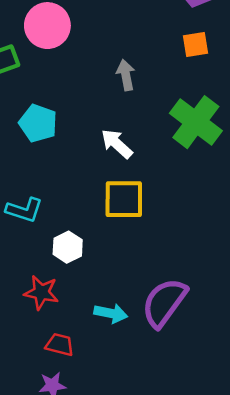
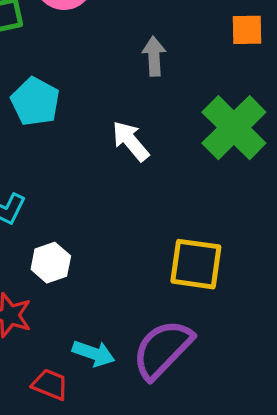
yellow square: (124, 199) -> (196, 264), moved
red trapezoid: (60, 345) -> (50, 385), moved

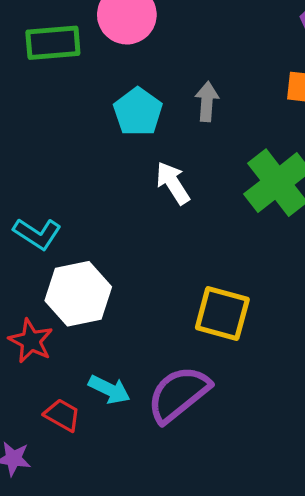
cyan pentagon: (35, 102) -> (138, 112), moved
white hexagon: (51, 263) -> (78, 294), size x1.6

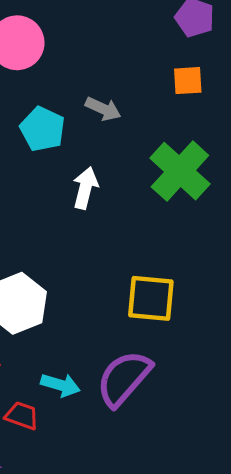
gray arrow: (207, 102) -> (103, 109), turned 120
white arrow: (173, 183) -> (85, 188), turned 57

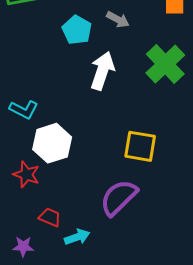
white arrow: (85, 188) -> (102, 71), size x1.4
cyan arrow: (60, 385) -> (77, 237), moved, turned -40

